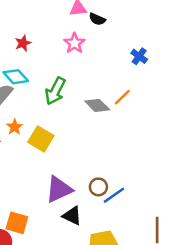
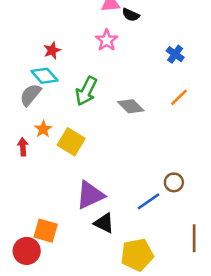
red star: (23, 43) -> (52, 50), moved
orange line: (122, 97) -> (179, 97), moved
brown circle: (98, 187) -> (174, 182), moved

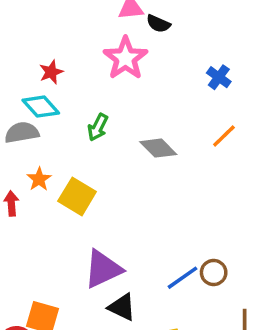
pink star: (107, 40) -> (125, 58), size x1.4
green arrow: (86, 91) -> (98, 127), size x0.7
gray semicircle: (30, 95) -> (22, 133), turned 40
brown circle: (174, 182) -> (214, 273), moved

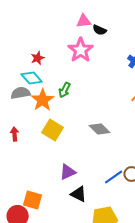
gray diamond: (158, 148) -> (100, 129), moved
orange star: (39, 179) -> (43, 100), moved, size x1.6
purple triangle: (103, 269) -> (68, 172), size x0.7

